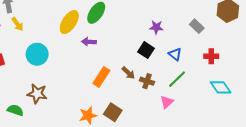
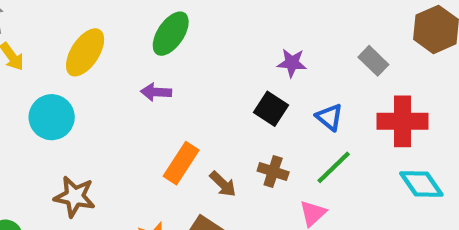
yellow ellipse: (69, 22) -> (85, 52), moved
red cross: (211, 56) -> (403, 121), size x1.6
brown arrow: (128, 73) -> (223, 184), moved
brown star: (37, 94) -> (75, 197), moved

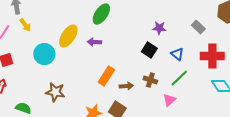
yellow ellipse: (85, 52) -> (68, 36), moved
brown arrow: (223, 184) -> (126, 86), turned -48

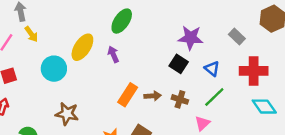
purple star: (159, 28) -> (191, 38), size x1.5
purple arrow: (94, 42) -> (113, 54), turned 64
brown arrow: (126, 86) -> (153, 96), moved

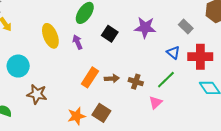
yellow ellipse: (82, 47) -> (50, 36), turned -55
black square: (179, 64) -> (110, 34), moved
cyan circle: (54, 69) -> (18, 66), moved
blue triangle: (212, 69) -> (173, 52), moved

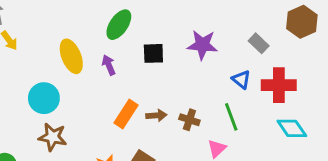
black square: (110, 34) -> (153, 53), turned -35
cyan circle: (18, 66) -> (44, 98), moved
green line: (166, 80) -> (231, 117), turned -66

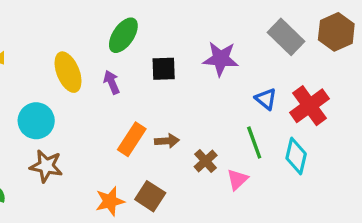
gray rectangle: (259, 43) -> (286, 37), moved, size x1.5
red cross: (279, 85) -> (310, 106), turned -36
brown cross: (189, 120) -> (206, 161), moved, turned 30
cyan diamond: (292, 128) -> (296, 156), moved, turned 48

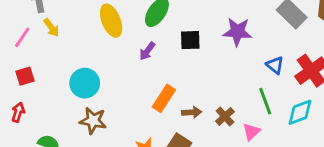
yellow ellipse: (68, 72) -> (111, 21), moved
purple arrow: (112, 82) -> (147, 51), turned -120
brown arrow: (167, 141) -> (192, 112), moved
cyan diamond: (296, 156) -> (300, 112), turned 56

